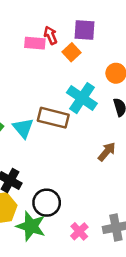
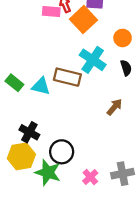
orange square: (71, 52) -> (83, 20), size x1.6
cyan triangle: (23, 128) -> (41, 86), turned -36

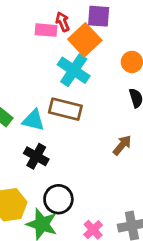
cyan cross: (93, 60) -> (74, 70), moved
black cross: (29, 132) -> (36, 156), moved

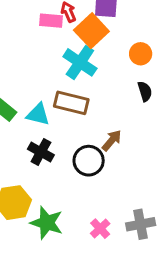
brown arrow: (122, 145) -> (112, 140), moved
black circle: (58, 199) -> (89, 161), moved

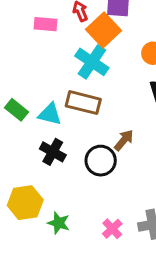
pink rectangle: (51, 21) -> (46, 24), moved
green star: (47, 223) -> (59, 223), size x0.7

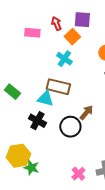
orange square: (104, 30) -> (72, 37), size x0.7
cyan cross: (92, 62) -> (64, 59), size x0.7
cyan triangle: (50, 114) -> (45, 99), moved
green star: (59, 223) -> (31, 168), moved

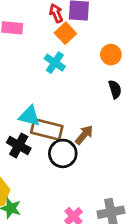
red arrow: (56, 24) -> (56, 13), moved
brown rectangle: (58, 87) -> (47, 129), moved

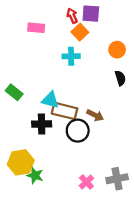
cyan cross: (55, 63) -> (71, 56), turned -35
brown arrow: (84, 135) -> (95, 115), turned 77
black cross: (19, 145) -> (42, 124), turned -30

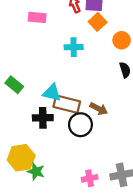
orange square: (80, 32) -> (98, 22), moved
pink cross: (86, 182) -> (90, 178), turned 32

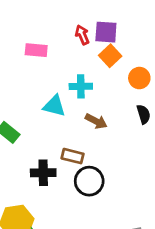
cyan triangle: (52, 93) -> (54, 106), moved
brown rectangle: (67, 104) -> (72, 156), size x0.7
brown arrow: (99, 109) -> (96, 121), moved

